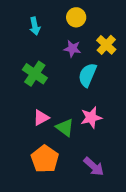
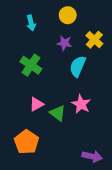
pink star: (91, 118) -> (81, 104), turned -30
orange pentagon: (45, 159) -> (27, 142), moved
purple arrow: (94, 166) -> (92, 156), moved, turned -30

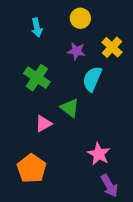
pink star: (81, 104) -> (99, 154), moved
green triangle: (58, 113) -> (70, 108), moved
purple arrow: (92, 156) -> (109, 186), turned 48

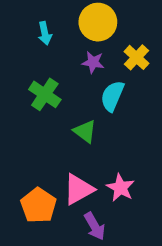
yellow circle: (80, 18) -> (98, 22), size x1.5
pink triangle: (43, 124) -> (79, 189), moved, size x1.5
purple arrow: (109, 186) -> (95, 226), moved

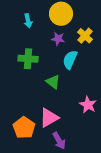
green cross: (45, 94) -> (28, 59), turned -30
pink star: (120, 188) -> (88, 105), moved

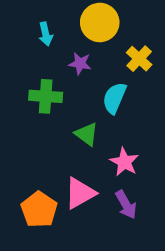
purple star: (58, 39) -> (80, 64), moved
pink star: (88, 105) -> (124, 162), moved
purple arrow: (59, 141) -> (126, 205), moved

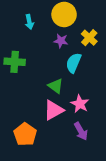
purple star: (80, 64) -> (61, 41), moved
green cross: (46, 96) -> (15, 62), moved
pink triangle: (80, 193) -> (54, 110), moved

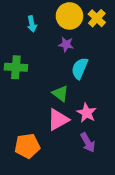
yellow cross: (89, 38) -> (97, 18), moved
orange pentagon: (25, 134) -> (27, 146), turned 30

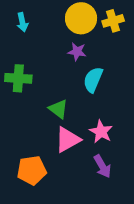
yellow cross: (97, 18) -> (113, 21), turned 30
cyan arrow: (32, 24) -> (22, 22), moved
green triangle: (60, 93) -> (58, 109), moved

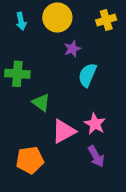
yellow circle: (81, 18) -> (57, 17), moved
purple star: (77, 52) -> (72, 49), turned -30
green triangle: (58, 109) -> (41, 103), moved

